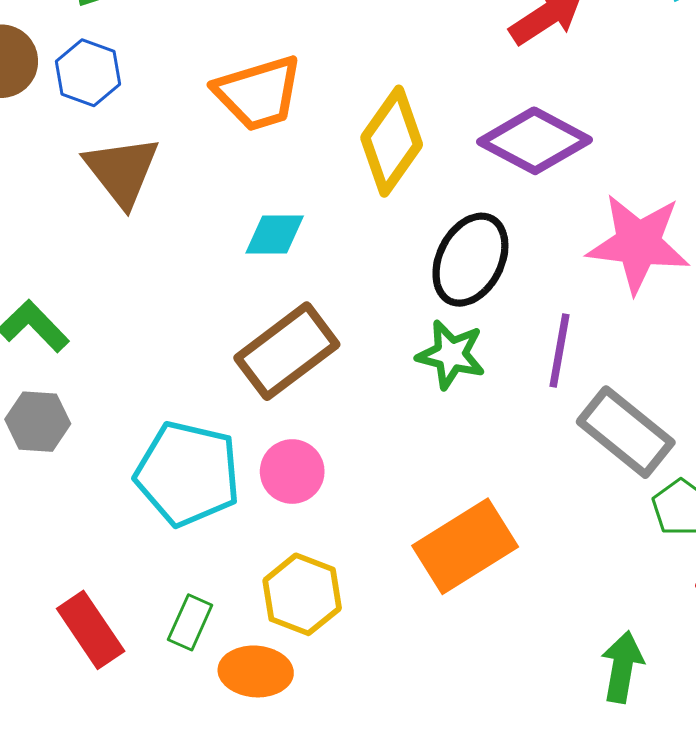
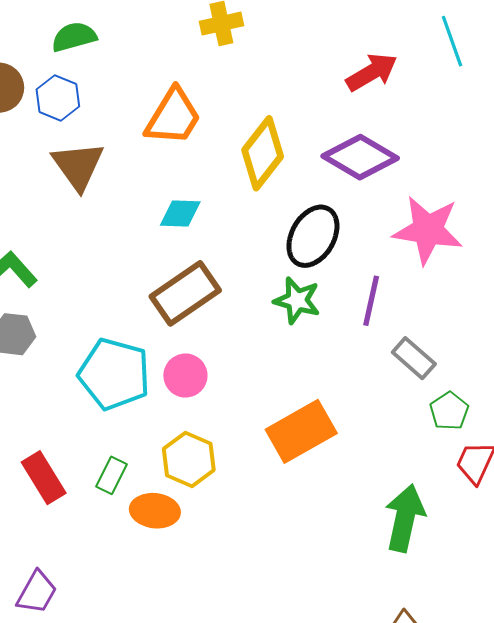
orange trapezoid: (258, 93) -> (173, 117), turned -44
gray rectangle: (626, 432) -> (414, 358), size x0.7
green arrow: (622, 667) -> (405, 518), size x1.4

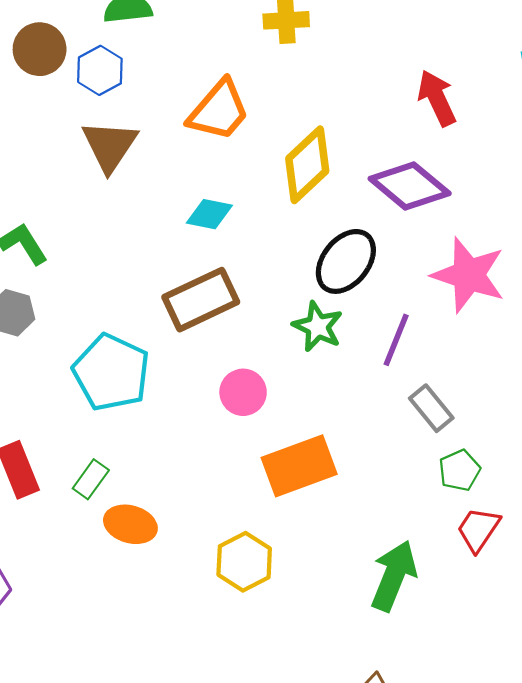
red arrow: (372, 72) -> (437, 98), turned -94
pink circle: (185, 376) -> (243, 392), moved
yellow hexagon: (189, 459) -> (244, 562), moved

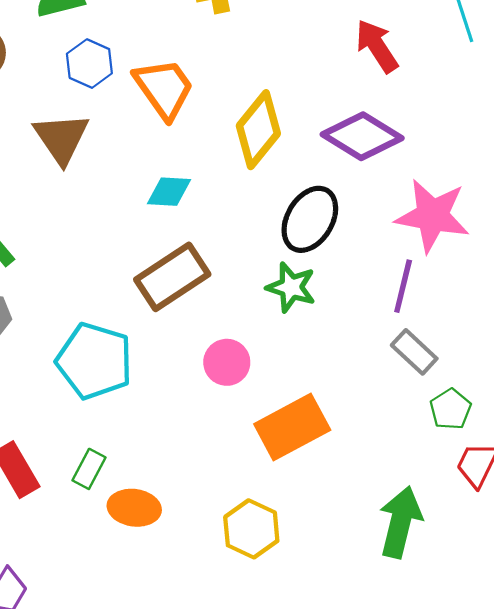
blue hexagon: (100, 70) -> (89, 64), moved
orange trapezoid: (219, 110) -> (164, 88), turned -68
purple line: (396, 340) -> (403, 286), moved

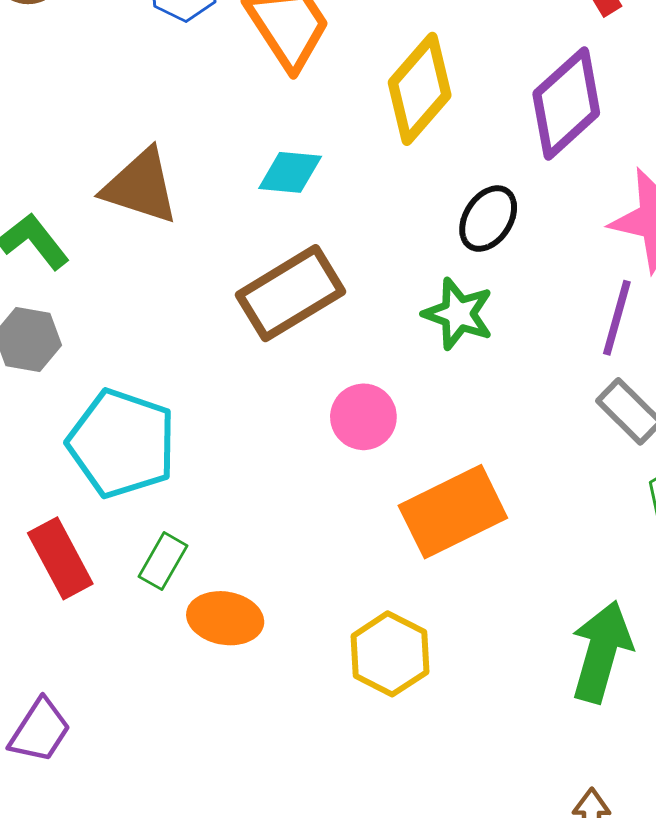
purple diamond: (362, 136) -> (566, 103), turned -76
brown triangle: (61, 138) -> (141, 186), moved, turned -40
black ellipse: (310, 219) -> (488, 219), size x0.7
cyan pentagon: (94, 361) -> (122, 443), moved

